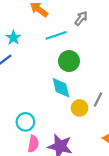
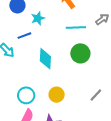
cyan diamond: (61, 88) -> (45, 59), moved
yellow circle: (80, 108) -> (57, 95), moved

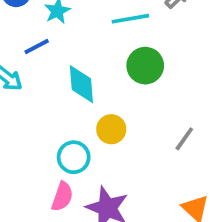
cyan circle: (26, 95) -> (74, 157), moved
yellow circle: (57, 95) -> (111, 129), moved

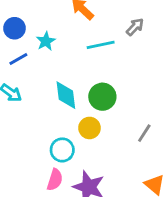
blue line: (37, 46) -> (18, 59), moved
green circle: (145, 66) -> (102, 97), moved

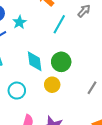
cyan line: (101, 45) -> (59, 24), turned -48
cyan circle: (62, 150) -> (17, 91), moved

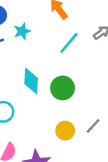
yellow circle: (52, 85) -> (65, 131), moved

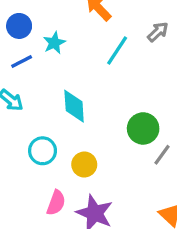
green circle: (63, 88) -> (143, 128), moved
yellow circle: (65, 131) -> (84, 165), moved

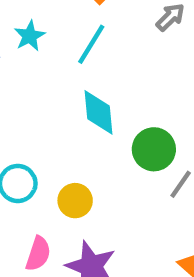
cyan line: (117, 50) -> (91, 44), moved
cyan diamond: (74, 106) -> (99, 112), moved

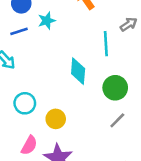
cyan line: (91, 44) -> (106, 44), moved, turned -45
green circle: (154, 149) -> (115, 88), moved

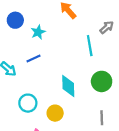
blue line: (19, 31) -> (33, 59), moved
cyan diamond: (78, 71) -> (68, 86), moved
gray line: (117, 120) -> (102, 118), moved, turned -40

